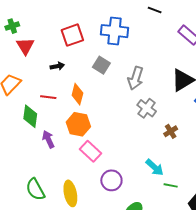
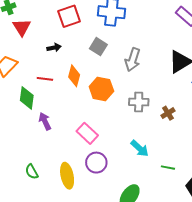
gray cross: (147, 108) -> (139, 102), moved, turned -36
orange hexagon: (78, 124) -> (101, 89), moved
cyan arrow: (155, 167) -> (140, 148), moved
purple circle: (111, 180) -> (96, 163), moved
green semicircle: (35, 189) -> (32, 172), size x0.7

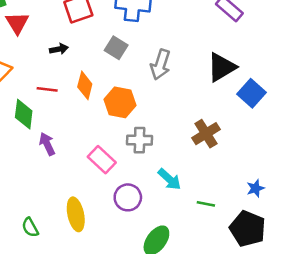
gray cross: (139, 102) -> (140, 140), moved
brown cross: (168, 113) -> (206, 134), size x1.5
purple circle: (96, 163) -> (128, 197), moved
green semicircle: (32, 172) -> (30, 227), moved

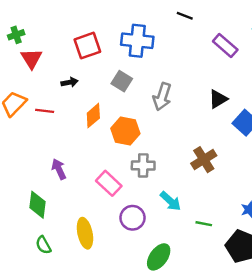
black triangle: (222, 67) -> (218, 99), size x0.7
orange diamond: (85, 85) -> (93, 116), turned 35
red line: (47, 89) -> (45, 111), moved
green diamond: (24, 114) -> (37, 205), moved

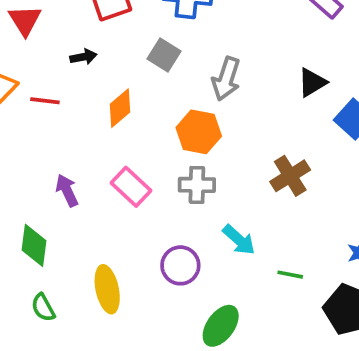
orange hexagon: (125, 131) -> (199, 132), moved
pink rectangle: (109, 183) -> (131, 187), moved

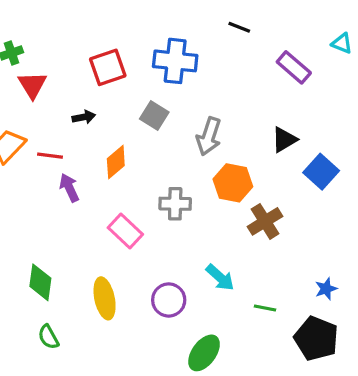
orange hexagon: (199, 132) -> (233, 183), moved
gray cross: (197, 185) -> (175, 204), moved
purple arrow: (67, 190) -> (69, 188), moved
yellow ellipse: (107, 289) -> (105, 298), moved

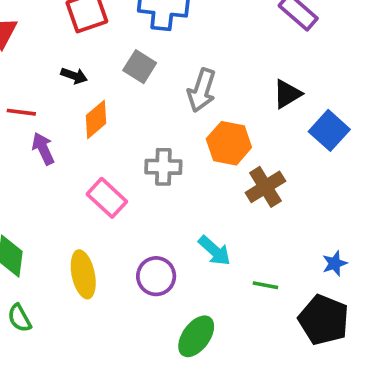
black arrow: (84, 117) -> (74, 76), moved, turned 30

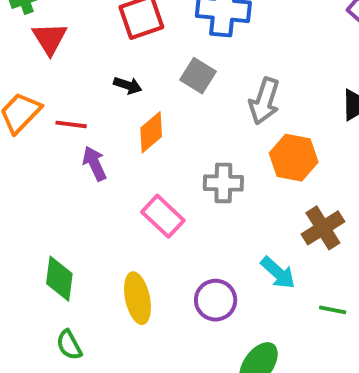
brown cross: (265, 187) -> (323, 228), moved

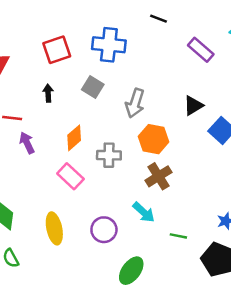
black arrow: (128, 85) -> (48, 93), turned -112
orange diamond: (151, 132) -> (74, 138), moved
brown cross: (323, 228) -> (159, 176), moved

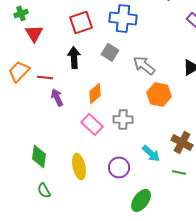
black arrow: (48, 93) -> (74, 57), size x1.5
gray arrow: (135, 103) -> (144, 65), turned 110
gray cross: (109, 155) -> (123, 119), moved
brown cross: (159, 176) -> (182, 142), moved, turned -30

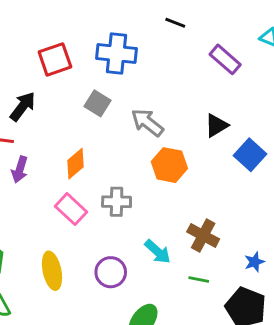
black arrow: (74, 57) -> (23, 106), moved, turned 40
purple arrow: (57, 97) -> (20, 169), turned -138

